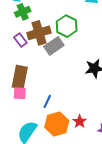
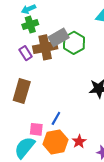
gray rectangle: (54, 46) -> (59, 37), moved
pink square: (20, 93) -> (36, 129), moved
blue line: (47, 101) -> (56, 118), moved

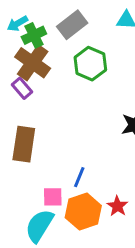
green cross: (30, 25) -> (34, 35), moved
gray rectangle: (59, 37) -> (72, 25), moved
brown cross: (45, 47) -> (33, 63), moved, turned -35

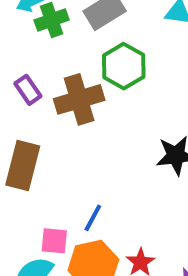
brown cross: (33, 63) -> (79, 99), moved, turned 32

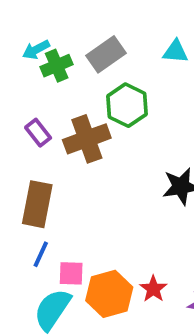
blue line: (93, 218) -> (41, 254), moved

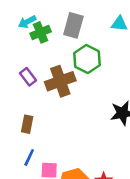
gray rectangle: (106, 54) -> (73, 25), turned -40
brown rectangle: (37, 204) -> (27, 124), size x0.6

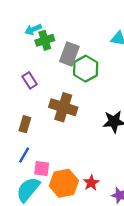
gray rectangle: (73, 25) -> (69, 54), moved
brown cross: (60, 81) -> (63, 107), moved, turned 32

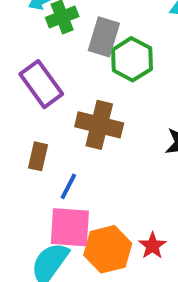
purple rectangle: (30, 80) -> (41, 84), size x1.6
blue line: (24, 155) -> (68, 186), moved
pink square: (42, 168) -> (70, 227), size x1.6

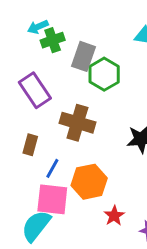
orange hexagon: (108, 249) -> (89, 182), moved

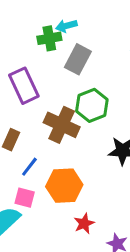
cyan arrow: (38, 27) -> (66, 26), moved
green hexagon: (104, 74) -> (92, 105), moved
pink square: (52, 199) -> (25, 198), size x0.6

